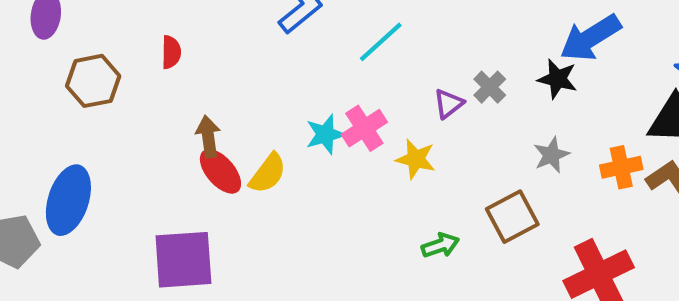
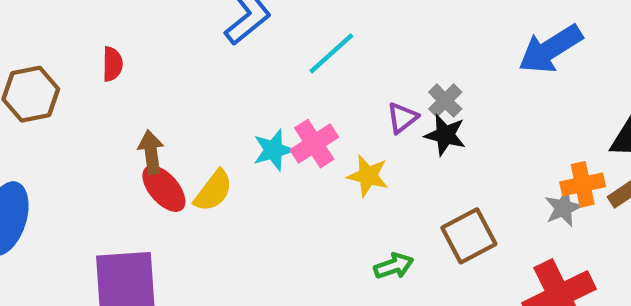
black star: (558, 79) -> (445, 135), moved
gray star: (551, 155) -> (563, 208), moved

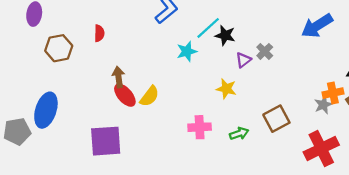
black star: (445, 135) -> (225, 35), moved
pink cross: (314, 144) -> (200, 127), moved, turned 30
cyan star: (273, 150) -> (187, 51), moved

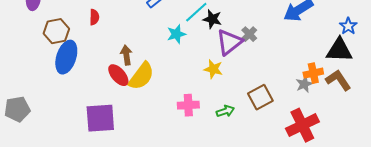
purple triangle: (243, 60) -> (229, 42), size x1.8
brown arrow: (118, 77) -> (126, 55), moved
yellow semicircle: (149, 96) -> (141, 76), size x1.4
blue ellipse: (46, 110) -> (66, 57), moved

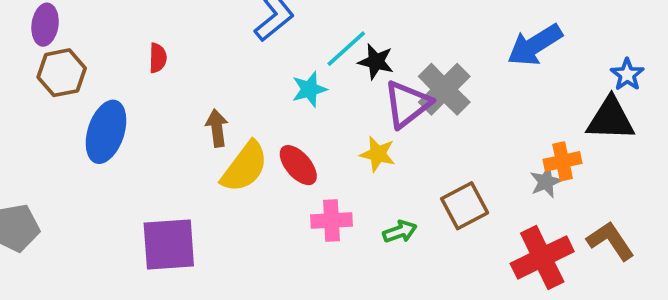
brown hexagon: (56, 31) -> (62, 73), moved
gray cross: (249, 34) -> (444, 89), size x1.8
red ellipse: (118, 75) -> (298, 165), moved
brown L-shape: (338, 80) -> (611, 241), moved

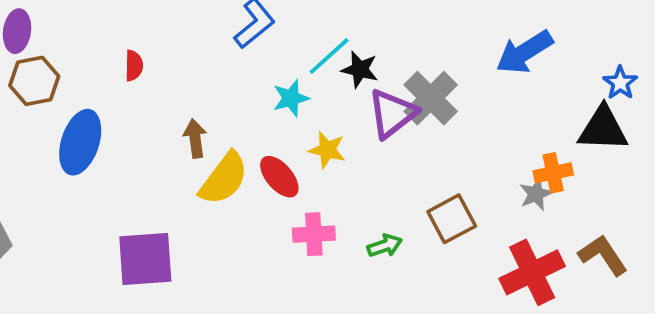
yellow star: (378, 154) -> (327, 150), moved

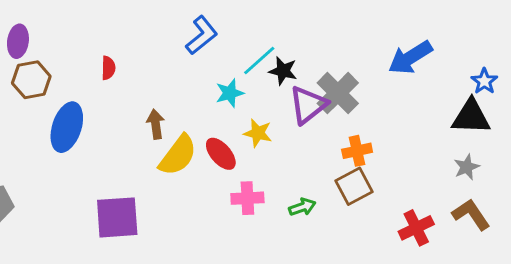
orange cross: (553, 173) -> (357, 151), moved
gray star: (536, 194) -> (467, 167), moved
red cross: (532, 272) -> (416, 228), size x0.7

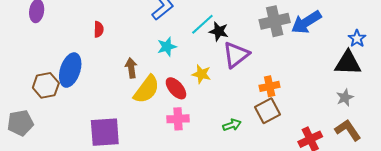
brown hexagon: (31, 80) -> (46, 85), moved
cyan star: (230, 93) -> (167, 47), moved
gray cross: (338, 93) -> (275, 21), moved, turned 32
pink cross: (247, 198) -> (178, 119), moved

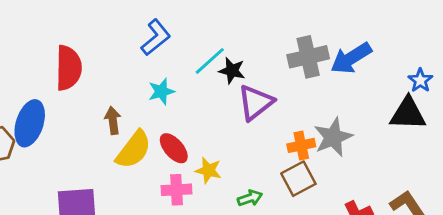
red semicircle: (99, 29) -> (68, 68), size x2.0
yellow star: (201, 74) -> (208, 170), moved
gray star: (345, 97) -> (333, 137), moved, size x1.6

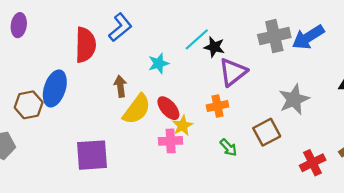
blue L-shape: (156, 37) -> (120, 27), moved
orange cross: (301, 145) -> (218, 106), moved
yellow star: (208, 170) -> (183, 126), moved, turned 30
green arrow: (250, 198) -> (228, 147), turned 66

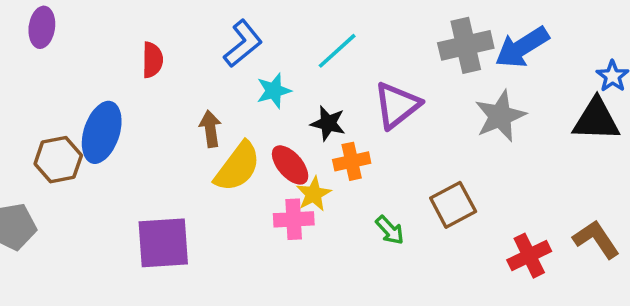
blue L-shape: (120, 27) -> (243, 44), moved
red semicircle: (85, 45) -> (152, 60), size x0.6
black star: (214, 47) -> (328, 123), moved
gray star: (294, 99) -> (500, 116), moved
orange cross: (218, 106) -> (352, 161), moved

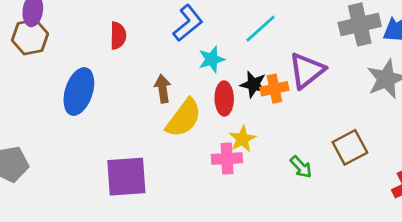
brown hexagon: (58, 160) -> (30, 37), moved
orange cross: (352, 161) -> (274, 89), moved
red ellipse: (290, 165) -> (224, 98), moved, turned 40

